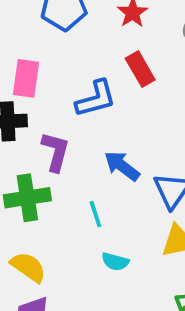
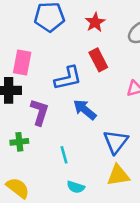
blue arrow: (122, 166) -> (85, 110), moved
green cross: (27, 198) -> (19, 142), size x0.6

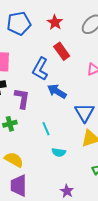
blue L-shape: (68, 78) -> (40, 69), turned 140

